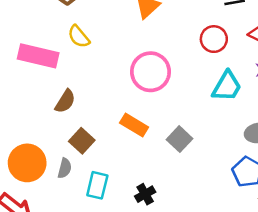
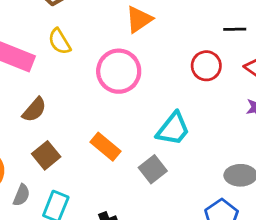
pink circle: (150, 72) -> (119, 71), moved
cyan trapezoid: (227, 86) -> (173, 129), moved
gray semicircle: (65, 168) -> (21, 195), moved

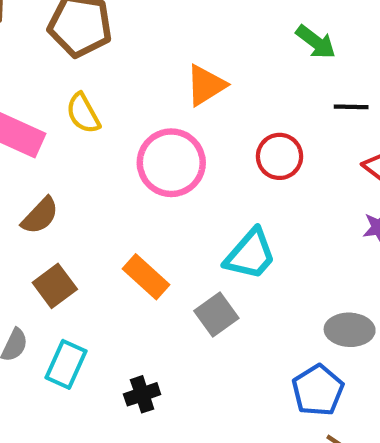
red circle: (206, 66) -> (280, 156), moved

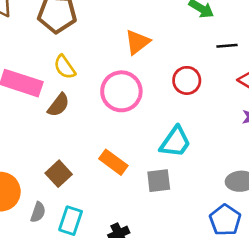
brown semicircle: (40, 216) -> (59, 105), moved
gray square: (216, 315) -> (159, 181), turned 35

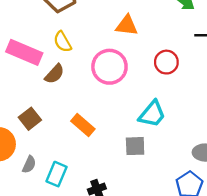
orange triangle: (137, 42) -> (127, 26), turned 40
orange rectangle: (113, 162) -> (83, 125), moved
brown square: (59, 174) -> (30, 119), moved

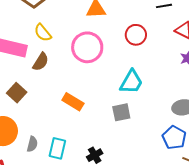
brown square: (30, 119) -> (17, 93), moved

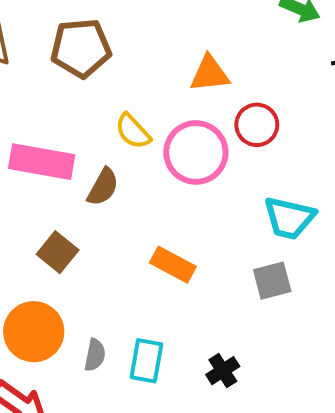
yellow semicircle: (43, 33) -> (133, 131), moved
red circle: (136, 35) -> (257, 125), moved
cyan trapezoid: (131, 82) -> (289, 218), turned 76

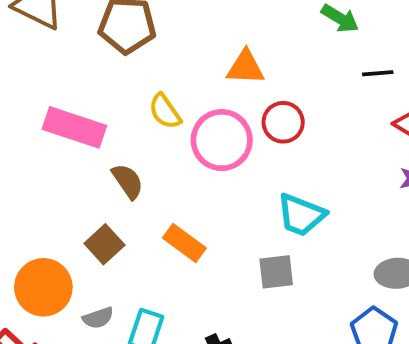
brown semicircle: (103, 187) -> (128, 181), moved, turned -72
brown square: (58, 252) -> (104, 244), moved
gray semicircle: (95, 355) -> (98, 318), turned 52

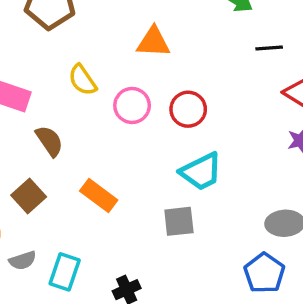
red circle: (283, 122) -> (188, 109), moved
pink circle: (222, 140) -> (132, 105), size x0.7
cyan trapezoid: (301, 215) -> (201, 172), turned -48

